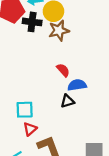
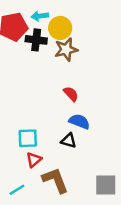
blue semicircle: (77, 85) -> (79, 121), moved, turned 30
black triangle: (67, 101) -> (69, 141), moved, turned 32

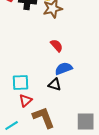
blue semicircle: (79, 121) -> (64, 69), turned -42

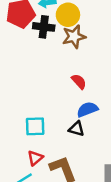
red triangle: (26, 101) -> (35, 158), moved

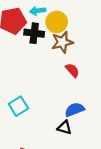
red semicircle: (79, 81) -> (72, 70), moved
cyan square: (35, 126) -> (18, 106), moved, turned -30

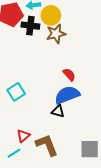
red semicircle: (72, 70) -> (69, 75), moved
blue semicircle: (75, 110) -> (67, 95), size x1.4

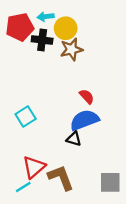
red triangle: (23, 136) -> (34, 167), size x1.5

